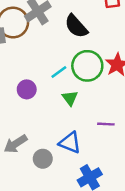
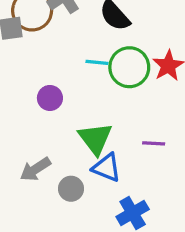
cyan line: (59, 72) -> (97, 62), moved, turned 42
green triangle: (70, 98) -> (95, 138), moved, size x1.6

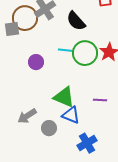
purple circle: (50, 98) -> (36, 62), moved
green triangle: (95, 138) -> (64, 97), turned -30

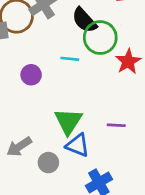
green circle: (85, 53) -> (100, 38), moved
green triangle: (64, 97) -> (68, 121), turned 40

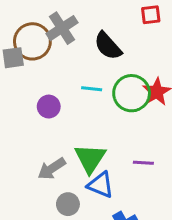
green circle: (100, 38) -> (132, 93), moved
gray arrow: (19, 147) -> (52, 169), moved

